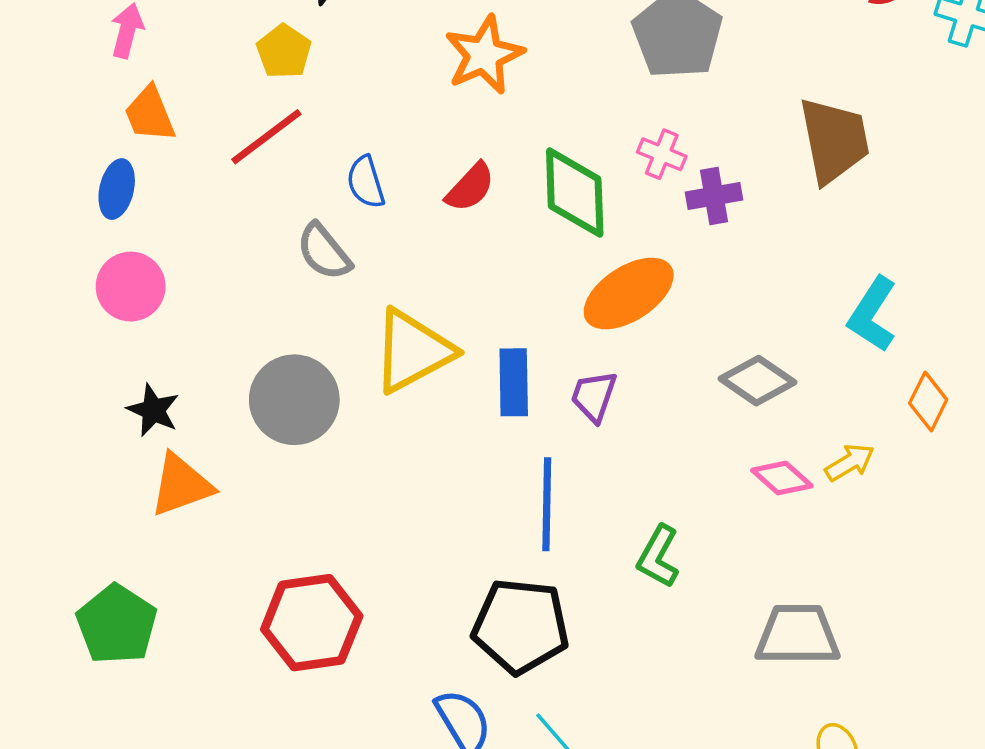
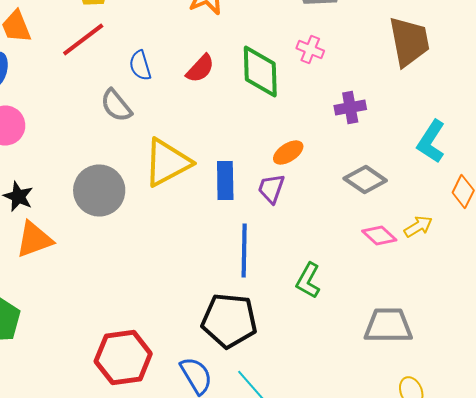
purple cross: (714, 196) -> (350, 108), moved
orange ellipse: (629, 294) -> (288, 152), moved, size x0.6
red hexagon: (312, 623) -> (123, 358), moved

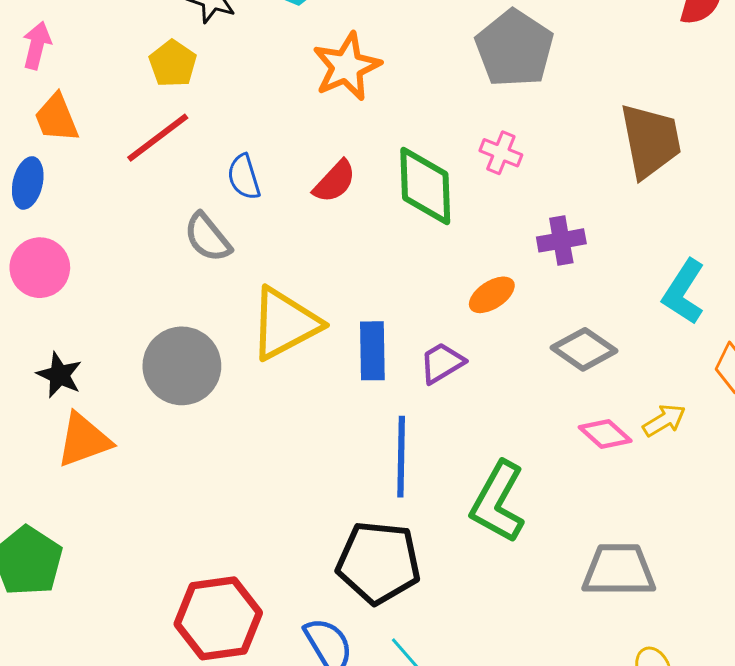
orange ellipse: (288, 152) -> (492, 295), moved
purple trapezoid: (271, 188) -> (442, 363), turned 40
green L-shape: (308, 280) -> (498, 502), size x1.5

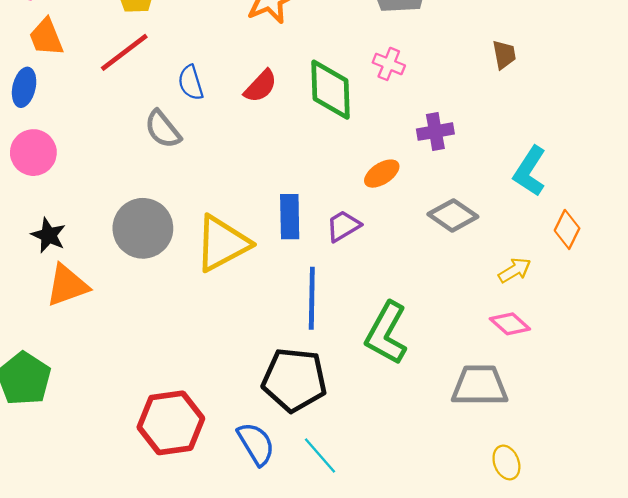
brown trapezoid: (651, 141) -> (504, 55), size x0.5
yellow triangle: (285, 324) -> (222, 243), moved
pink diamond: (605, 434) -> (510, 324), moved

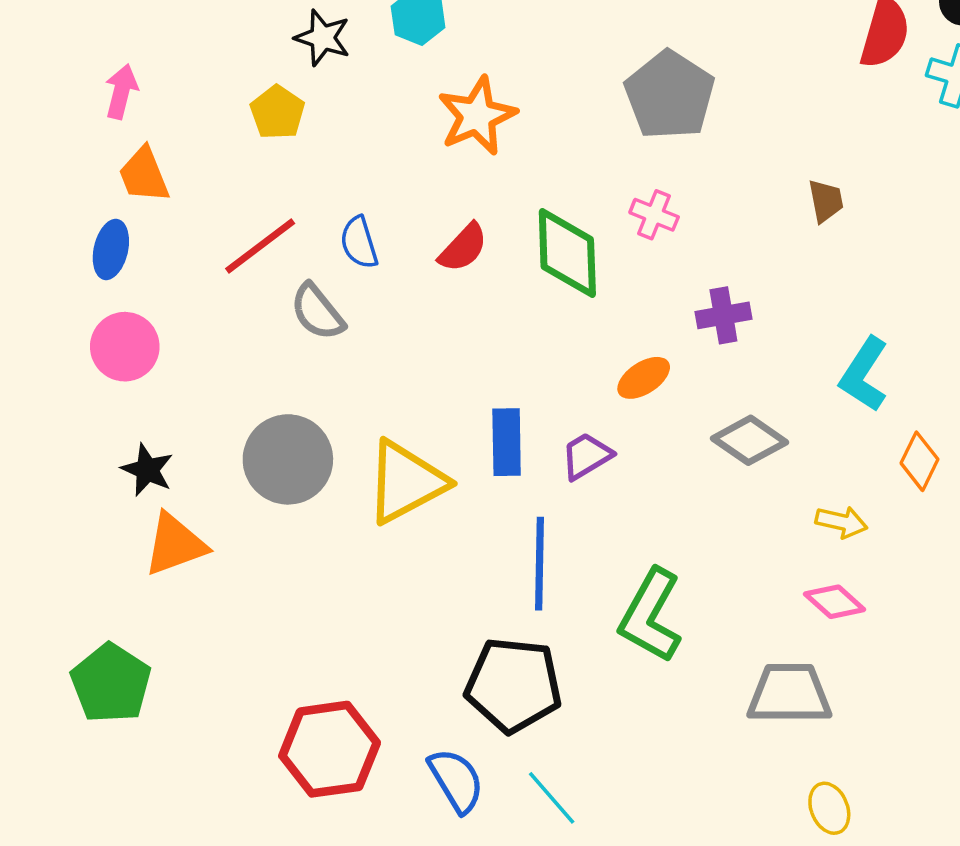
red line: (124, 52) -> (260, 246), moved
yellow arrow: (515, 270) -> (841, 522), turned 44

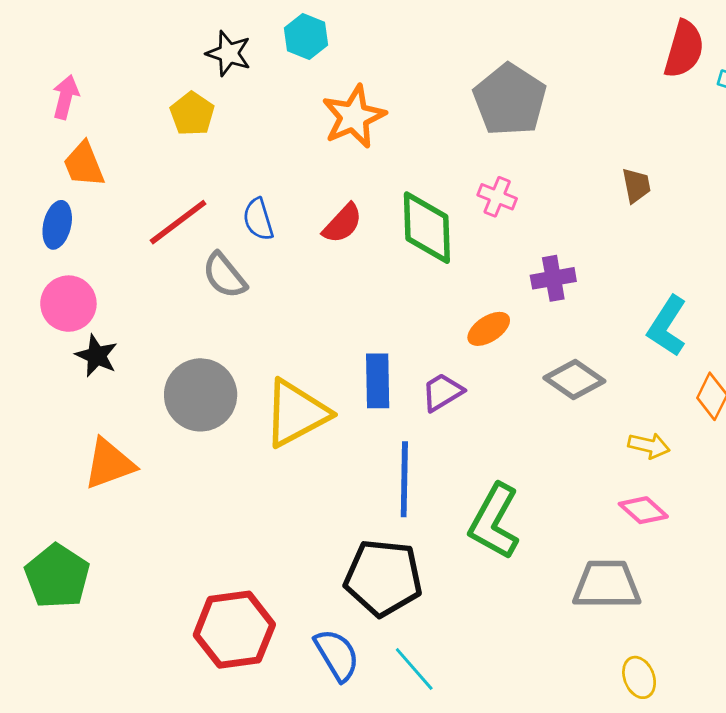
black star: (147, 470) -> (97, 356), moved

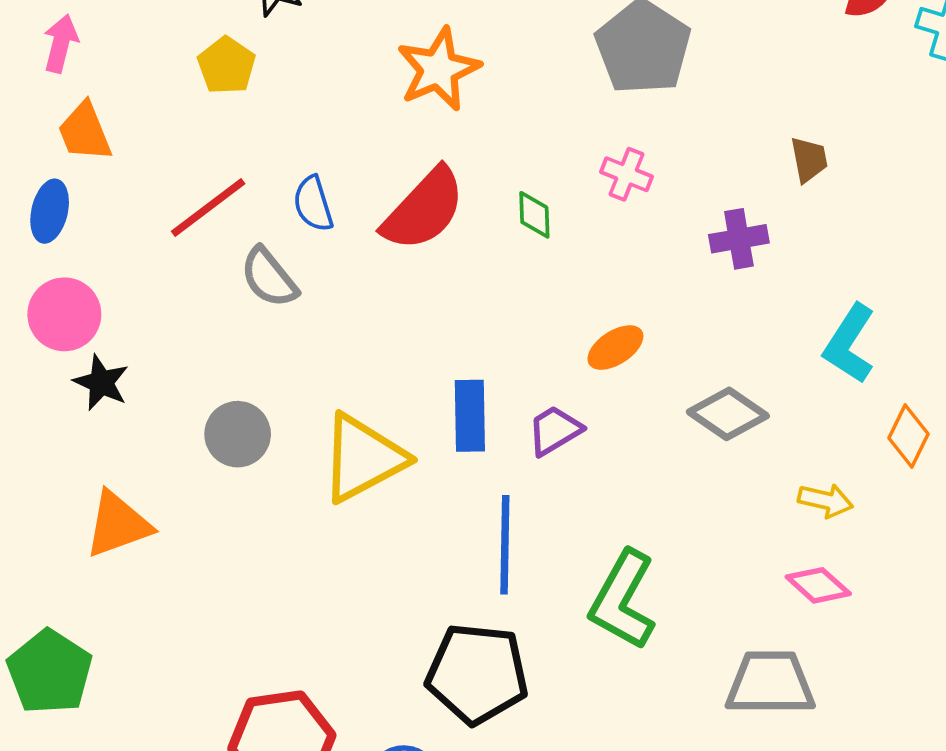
red semicircle: (343, 223) -> (424, 209), size x1.6
green diamond: (427, 228) -> (534, 215), size x0.5
purple cross: (553, 278) -> (739, 239), moved
gray circle: (201, 395) -> (238, 434), size x0.7

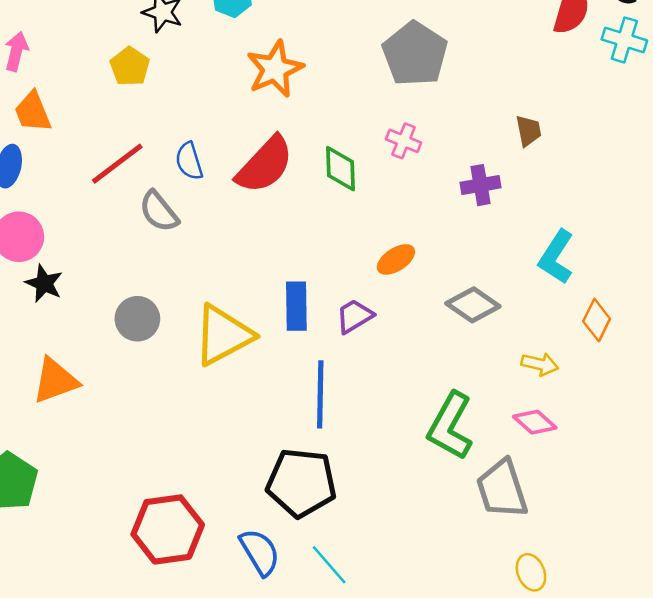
green diamond: (534, 215) -> (340, 169), size x1.4
green L-shape: (623, 600) -> (450, 426), moved
gray trapezoid: (770, 683) -> (502, 489), turned -108

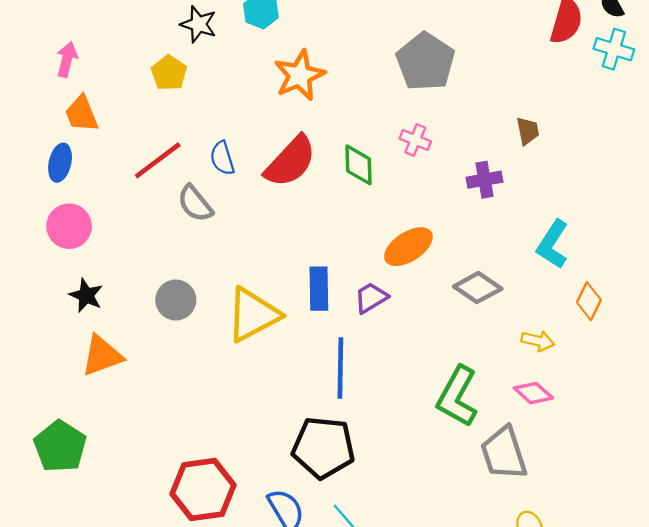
orange ellipse: (396, 259) -> (408, 247), size x1.4
black star: (44, 283) -> (86, 295), moved

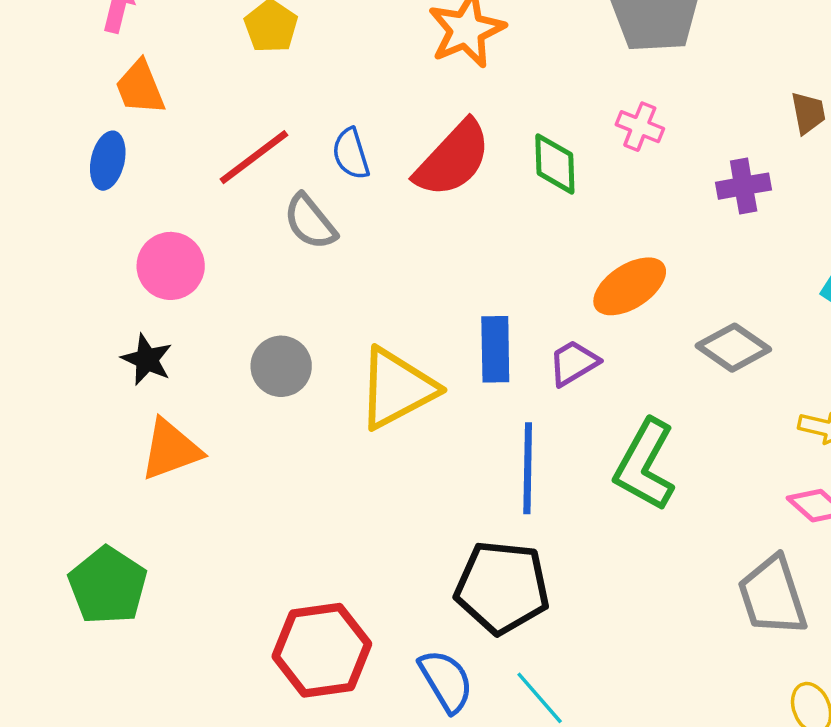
pink circle: (69, 226) -> (171, 266), moved
green L-shape: (457, 396) -> (645, 465), moved

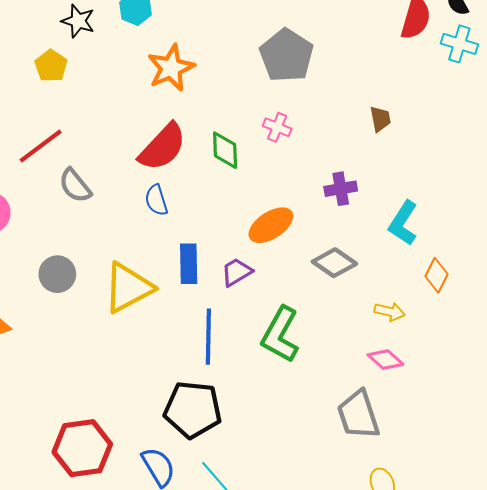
blue semicircle: (351, 154) -> (156, 200), moved
purple cross: (744, 186) -> (341, 189), moved

